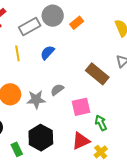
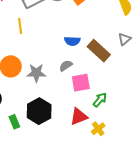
blue semicircle: (47, 53) -> (72, 41), moved, turned -133
gray semicircle: (57, 90) -> (66, 66), moved
green arrow: (101, 123) -> (100, 100), turned 63

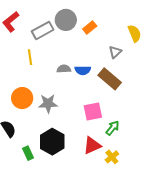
gray triangle: (124, 39) -> (115, 52), moved
gray semicircle: (66, 66) -> (64, 69), moved, turned 32

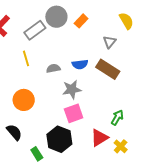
gray semicircle: (64, 69) -> (53, 68), moved
gray star: (48, 104) -> (72, 89), moved
pink square: (93, 112) -> (74, 113), moved

